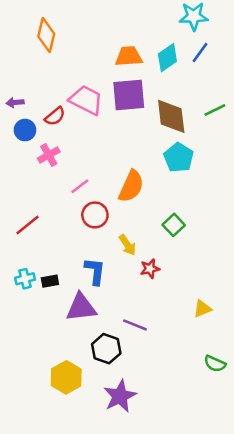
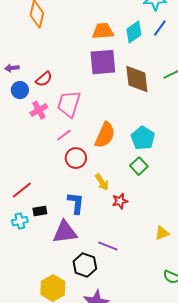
pink trapezoid: (86, 100) -> (69, 104), moved, turned -100
cyan pentagon: (179, 158) -> (143, 138), moved
red line: (27, 225) -> (22, 190), moved
cyan cross: (25, 279) -> (20, 221), moved

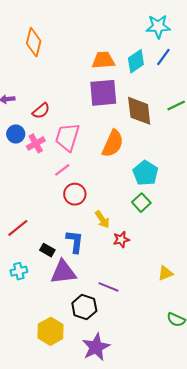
blue circle: (20, 90) -> (16, 134), moved
orange semicircle: (105, 135) -> (113, 143), moved
black rectangle: (40, 211) -> (47, 250), moved, turned 40
cyan cross: (20, 221) -> (19, 271), moved

